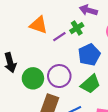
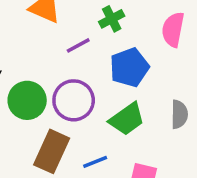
purple line: (59, 37) -> (78, 45), moved

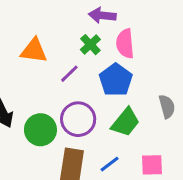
pink semicircle: (173, 30) -> (125, 44), moved

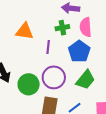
green cross: (90, 45) -> (62, 28), turned 32
purple line: (69, 74) -> (48, 47), turned -40

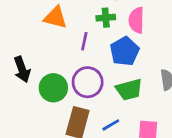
green trapezoid: (85, 80) -> (129, 90), turned 30

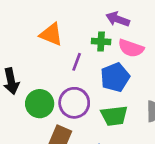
pink semicircle: (136, 20) -> (131, 48), turned -80

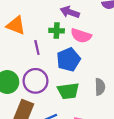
purple line: (77, 62) -> (37, 47), turned -32

